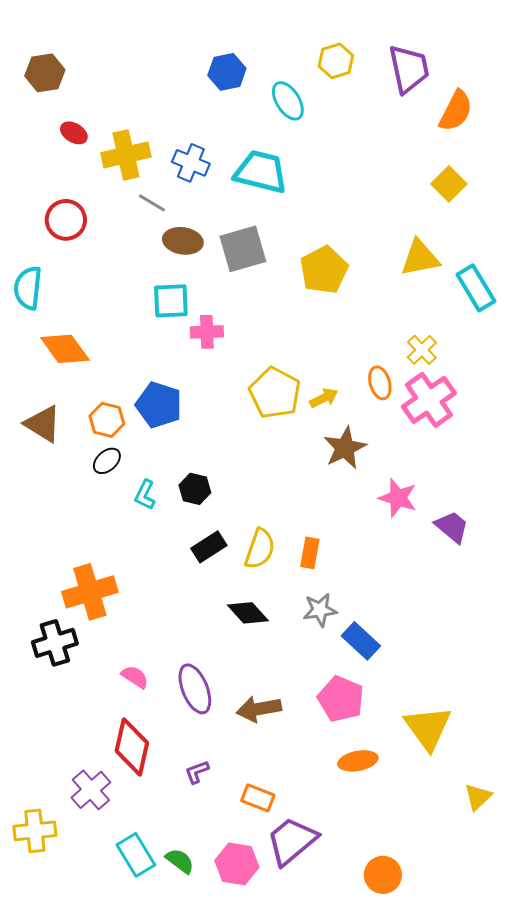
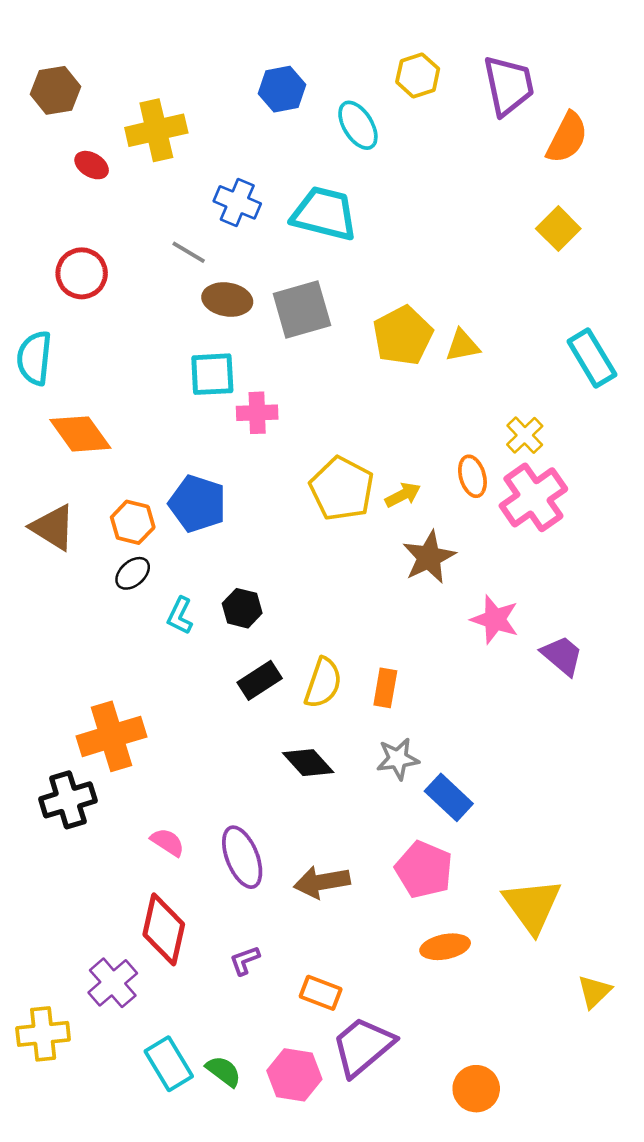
yellow cross: (126, 155) -> (156, 130), moved
yellow triangle: (420, 258) -> (463, 346), moved, size x0.7

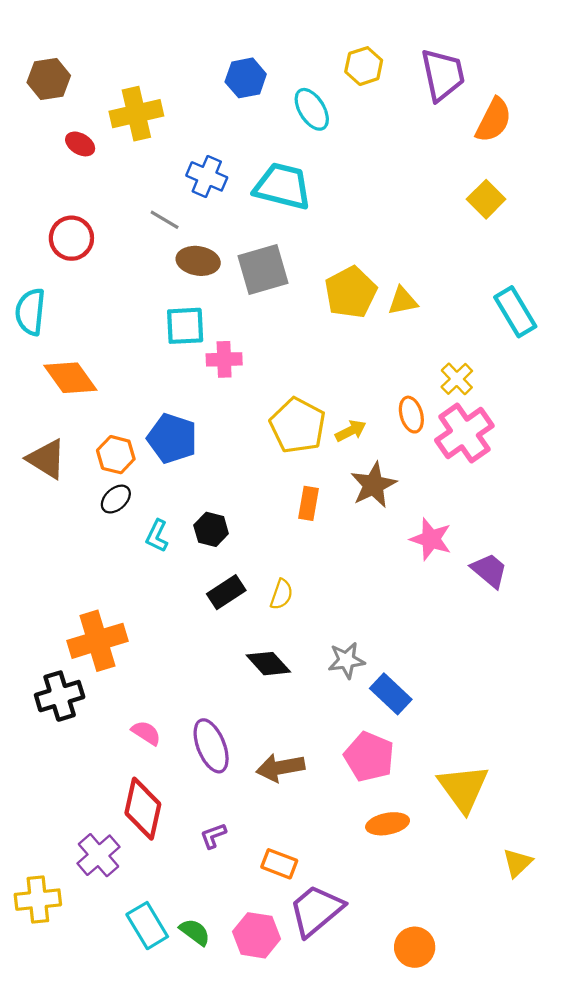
yellow semicircle: (323, 683) -> (281, 594), size x0.7
orange rectangle: (385, 688) -> (309, 503), moved

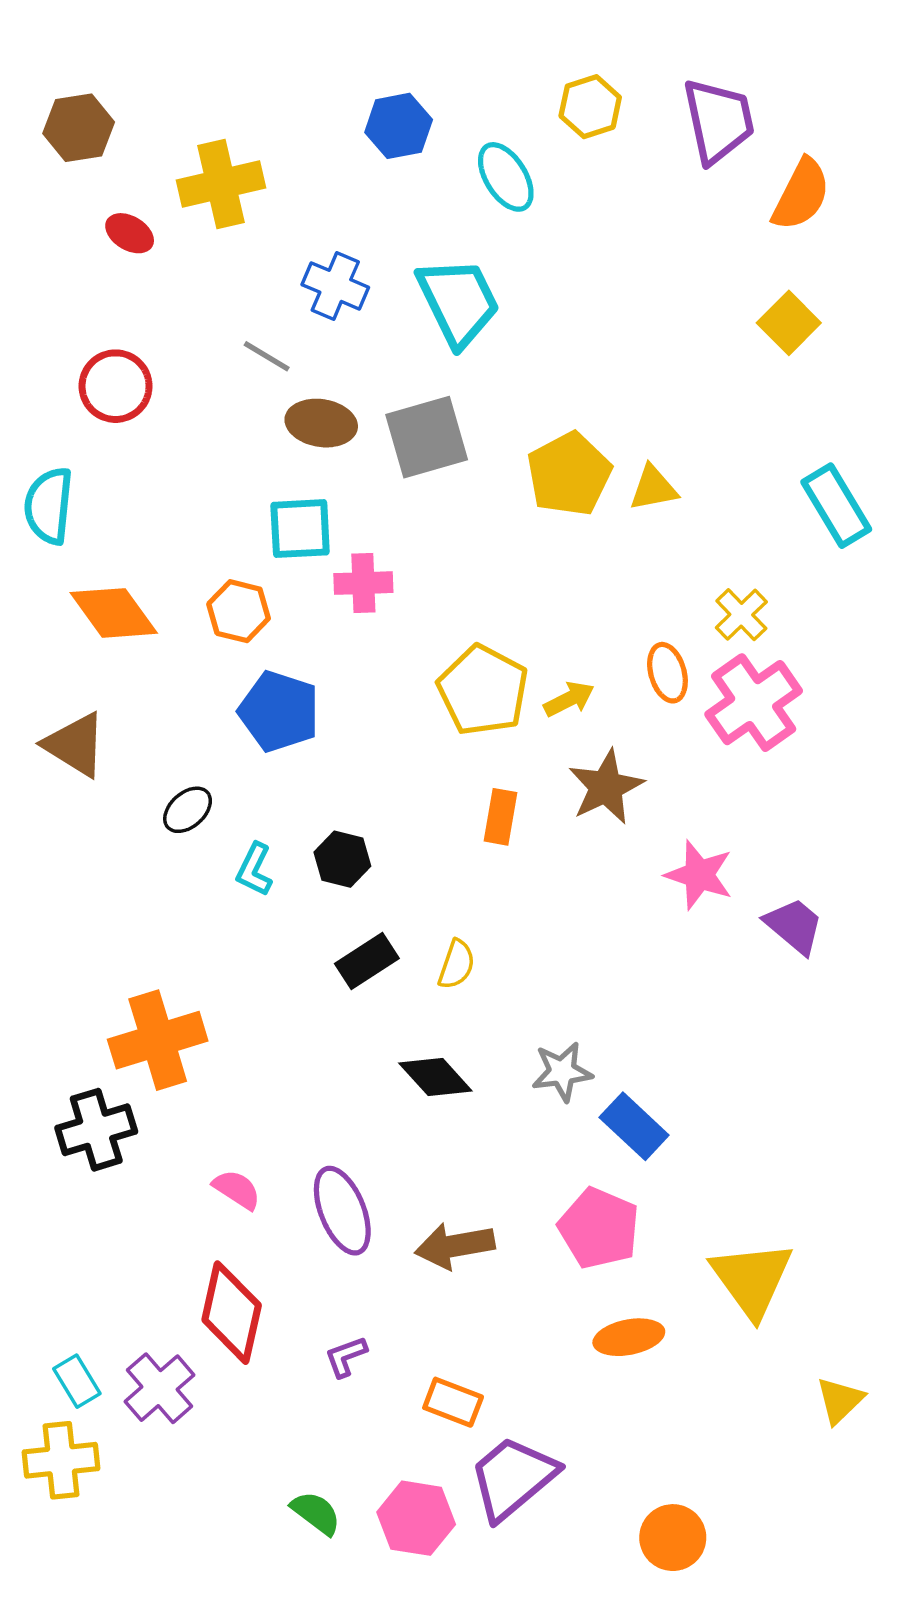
cyan trapezoid: (283, 186) -> (458, 302), turned 50
orange hexagon: (116, 455) -> (239, 611), moved
cyan rectangle: (147, 926) -> (77, 1381), moved, size x0.7

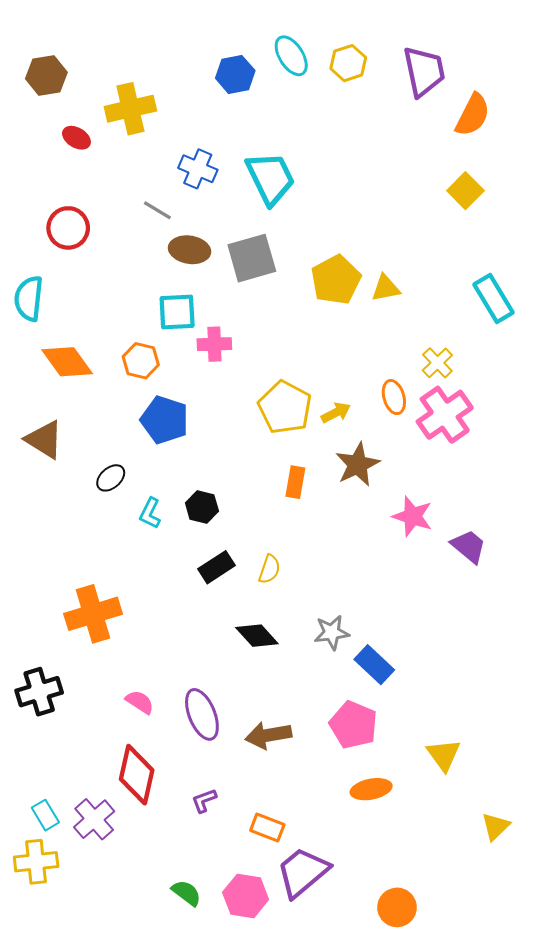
cyan ellipse: (506, 177) -> (291, 56), moved
black cross: (96, 1130) -> (39, 692), moved
yellow triangle: (752, 1279) -> (444, 755), size x0.7

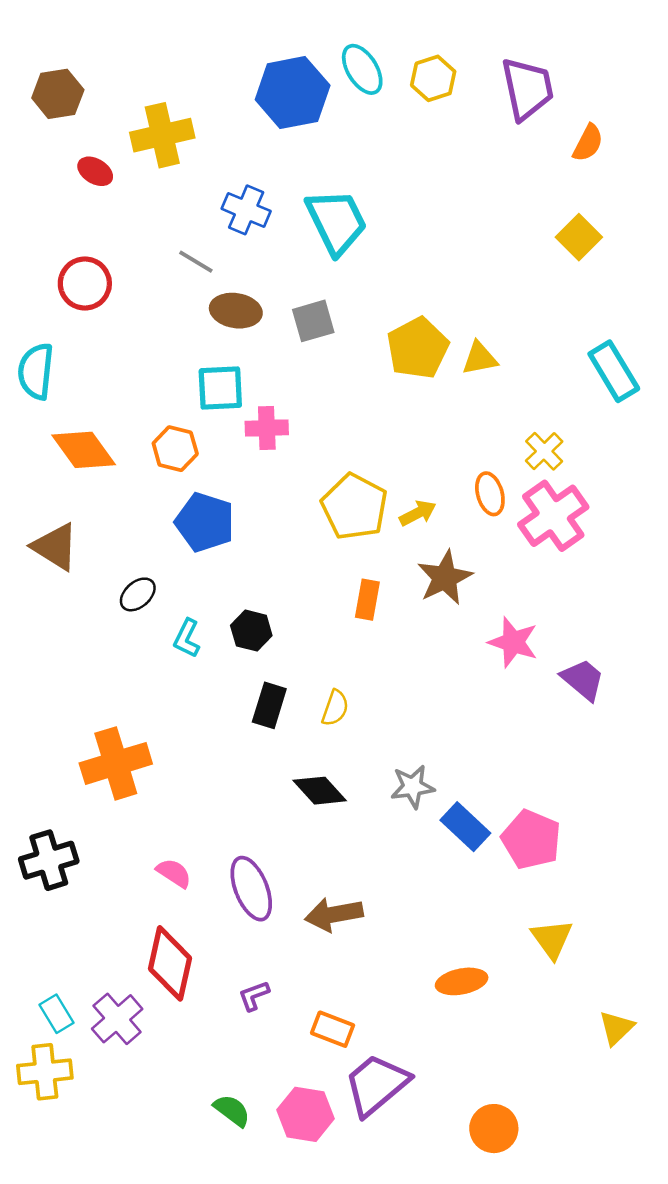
blue hexagon: (235, 74) -> (293, 93), size x1.5
orange semicircle: (473, 115) -> (588, 143), size x0.7
gray square: (252, 258) -> (313, 321), size x0.7
black rectangle: (217, 567) -> (269, 705), turned -40
pink pentagon: (353, 725) -> (531, 840), moved

